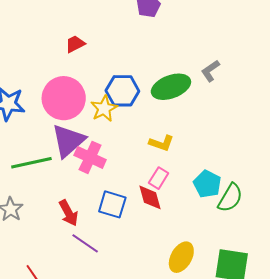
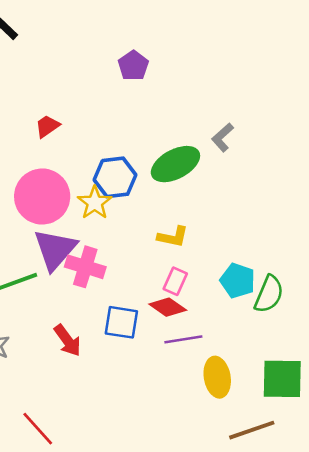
red diamond: (150, 197) -> (168, 307), turned -32
purple line: (85, 243) -> (183, 339), moved, turned -36
yellow ellipse: (181, 257) -> (217, 377), turned -32

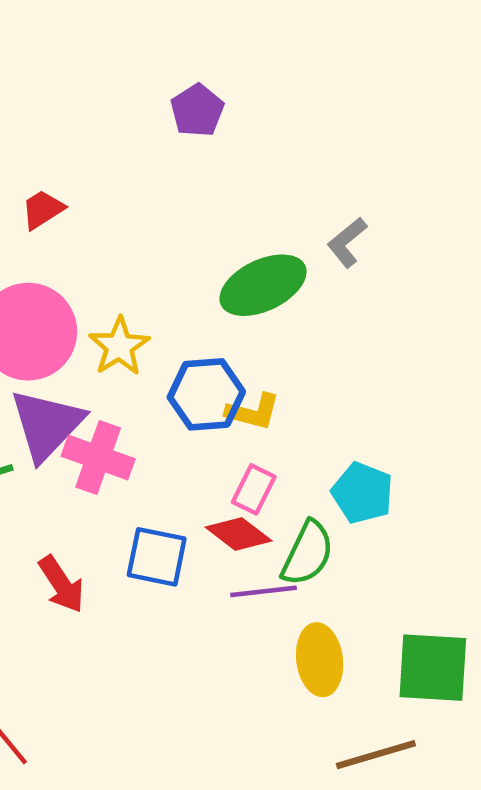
blue hexagon: (115, 177) -> (206, 394), moved
green semicircle: (269, 294) -> (308, 553), moved

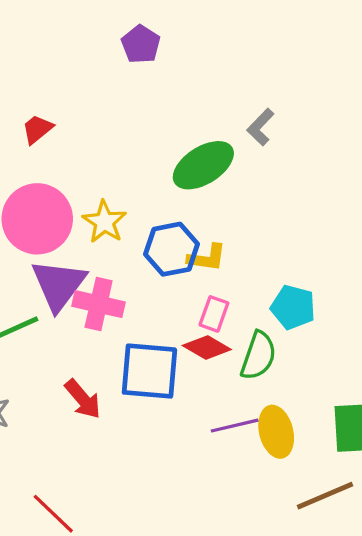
blue square: (157, 557) -> (149, 371), size x1.4
purple line: (263, 591) -> (235, 426), moved

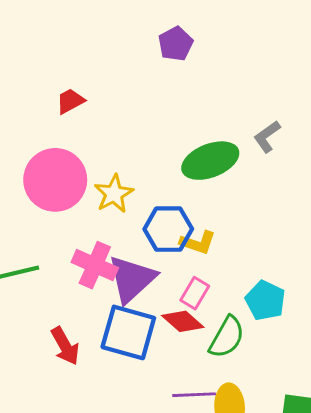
purple triangle: (59, 285) -> (132, 279), moved

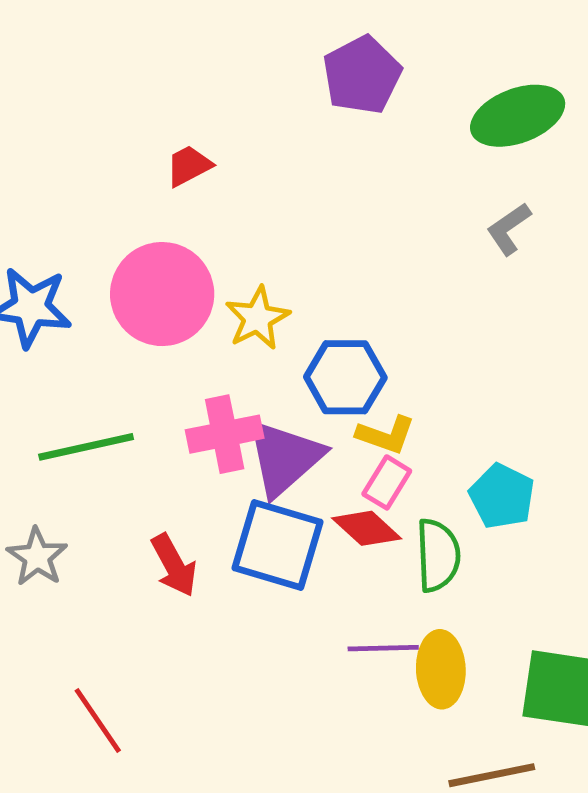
purple pentagon: (176, 44) -> (362, 75), size x1.4
green ellipse: (210, 161) -> (518, 116), moved
yellow L-shape: (198, 243) -> (386, 435), moved
pink cross: (95, 265) -> (225, 434), turned -36
green semicircle: (227, 337) -> (438, 555), turned -33

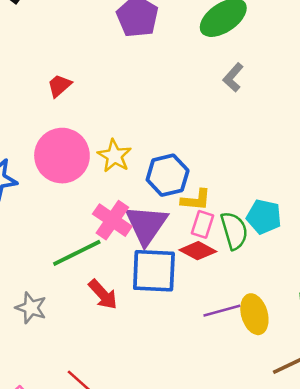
pink cross: (225, 434) -> (112, 220), turned -30
green line: (86, 447) -> (77, 253), moved
green semicircle: (438, 555) -> (234, 231), moved

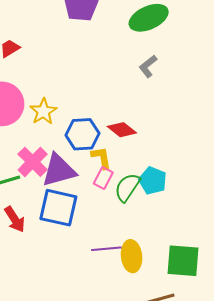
yellow L-shape: (196, 200) -> (101, 158), turned -115
purple triangle: (146, 225) -> (59, 170), turned 30
green semicircle: (234, 231) -> (127, 187), turned -140
red diamond: (198, 251) -> (122, 130), moved

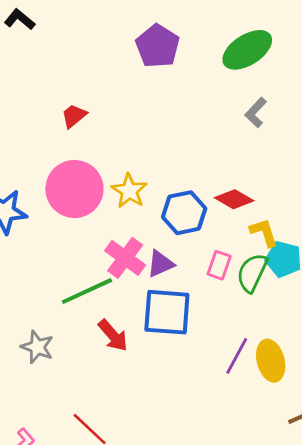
yellow L-shape: (101, 158) -> (264, 233), moved
purple triangle: (59, 170) -> (160, 264), size x0.6
purple line: (106, 249) -> (237, 356), turned -48

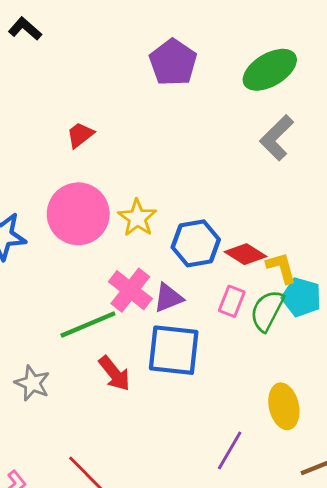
gray L-shape: (256, 113) -> (277, 138), size x1.4
red diamond: (234, 199) -> (246, 254), moved
purple line: (237, 356) -> (230, 450), moved

